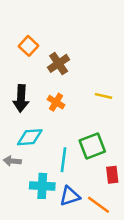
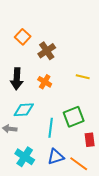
cyan cross: (42, 186) -> (25, 157), moved, turned 30

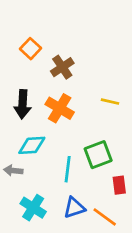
orange cross: (45, 82) -> (60, 108), size x1.5

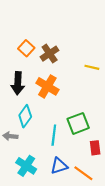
orange square: (30, 49) -> (26, 48), moved
yellow line: (110, 102) -> (92, 67), moved
cyan diamond: (32, 145) -> (25, 116), turned -50

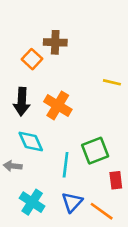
brown cross: (50, 54) -> (55, 42), moved, turned 36
cyan diamond: (25, 116) -> (31, 142), turned -60
blue triangle: (59, 166) -> (72, 202), turned -30

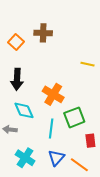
orange square: (32, 59) -> (16, 42), moved
orange cross: (58, 105) -> (53, 94), moved

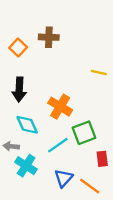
cyan line: (51, 129) -> (58, 145), turned 48
cyan cross: (25, 158) -> (26, 166), moved

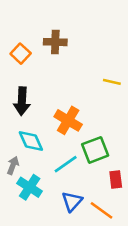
gray arrow: (11, 146) -> (13, 165), turned 105

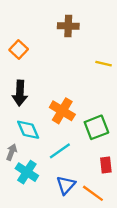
brown cross: (55, 42) -> (68, 26), moved
yellow line: (112, 82) -> (104, 64), moved
green square: (95, 150) -> (96, 127), moved

